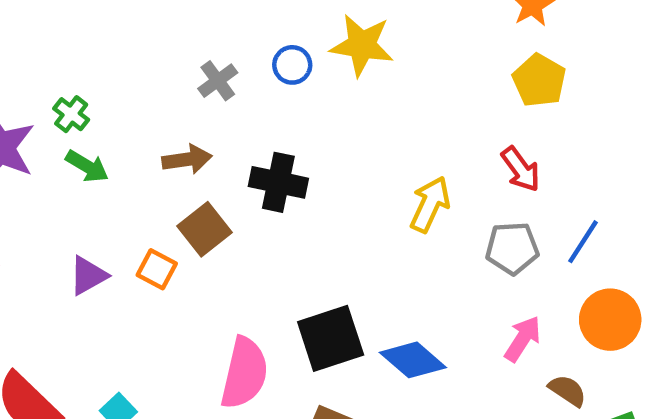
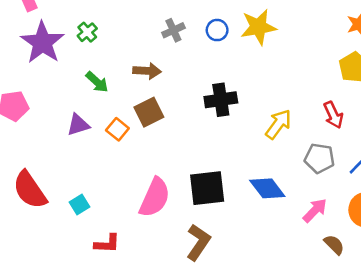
yellow star: (362, 45) -> (258, 27), turned -30
green arrow: (87, 166) -> (97, 82), moved
black cross: (278, 182) -> (221, 100), moved, turned -32
blue diamond: (413, 360) -> (267, 188), moved

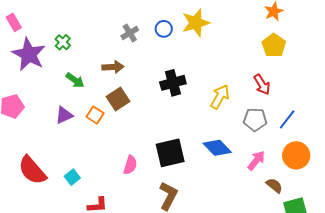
pink semicircle: (155, 198) -> (130, 165), size x0.6

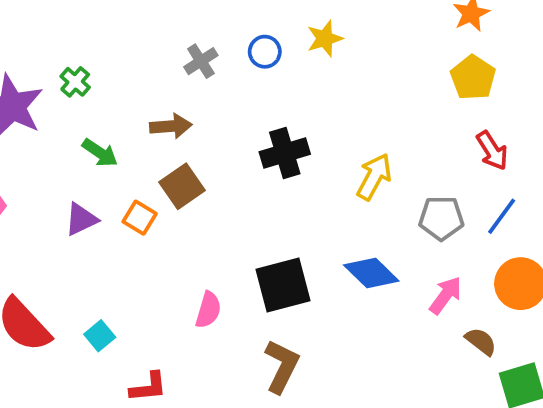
yellow star: (196, 23) -> (325, 39), size x0.7
red arrow: (262, 85) -> (492, 151), moved

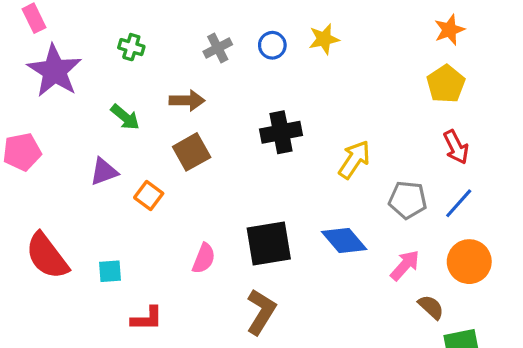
green cross: (75, 82) -> (131, 47), moved, turned -30
orange square: (140, 218) -> (149, 195), moved
cyan square: (100, 336) -> (110, 271), turned 30

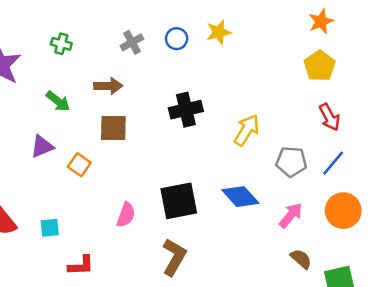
brown square: (192, 152) -> (113, 128), turned 32
brown semicircle: (431, 307) -> (301, 259), moved

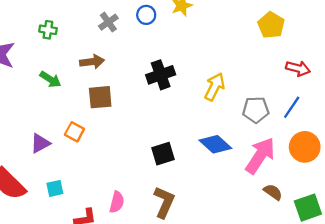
red arrow: (329, 117) -> (298, 68), moved, turned -40
purple triangle: (42, 146) -> (40, 143), moved
black square: (179, 201) -> (163, 154), size x0.7
pink semicircle: (126, 215) -> (117, 202), moved
pink arrow: (291, 215) -> (260, 156), size x1.6

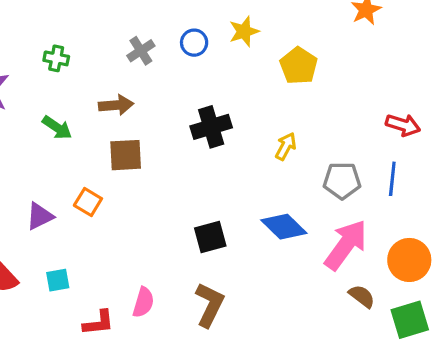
yellow pentagon: (271, 25) -> (299, 66), moved
yellow arrow: (215, 87) -> (286, 146), size x0.7
blue line: (292, 107) -> (392, 179), turned -30
orange circle: (305, 147) -> (409, 260), moved

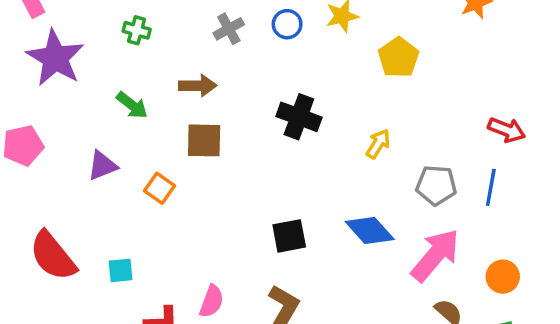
black cross: (211, 127) -> (299, 117), turned 33
purple triangle: (40, 216) -> (102, 166), moved
orange circle: (409, 260) -> (503, 277), size x0.7

